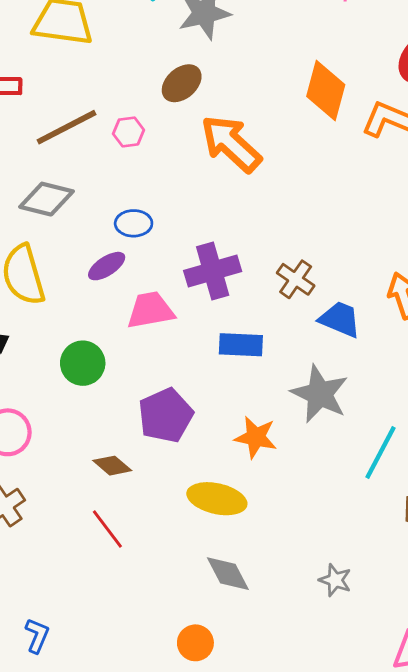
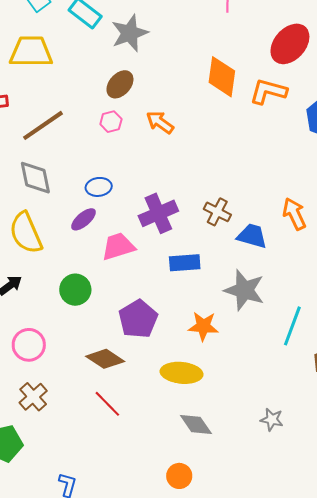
pink hexagon: (129, 132) -> (111, 122), moved
orange arrow: (231, 144) -> (160, 122), size x0.6
gray diamond: (47, 199) -> (35, 178), turned 72
brown diamond: (112, 466) -> (105, 359), size x1.4

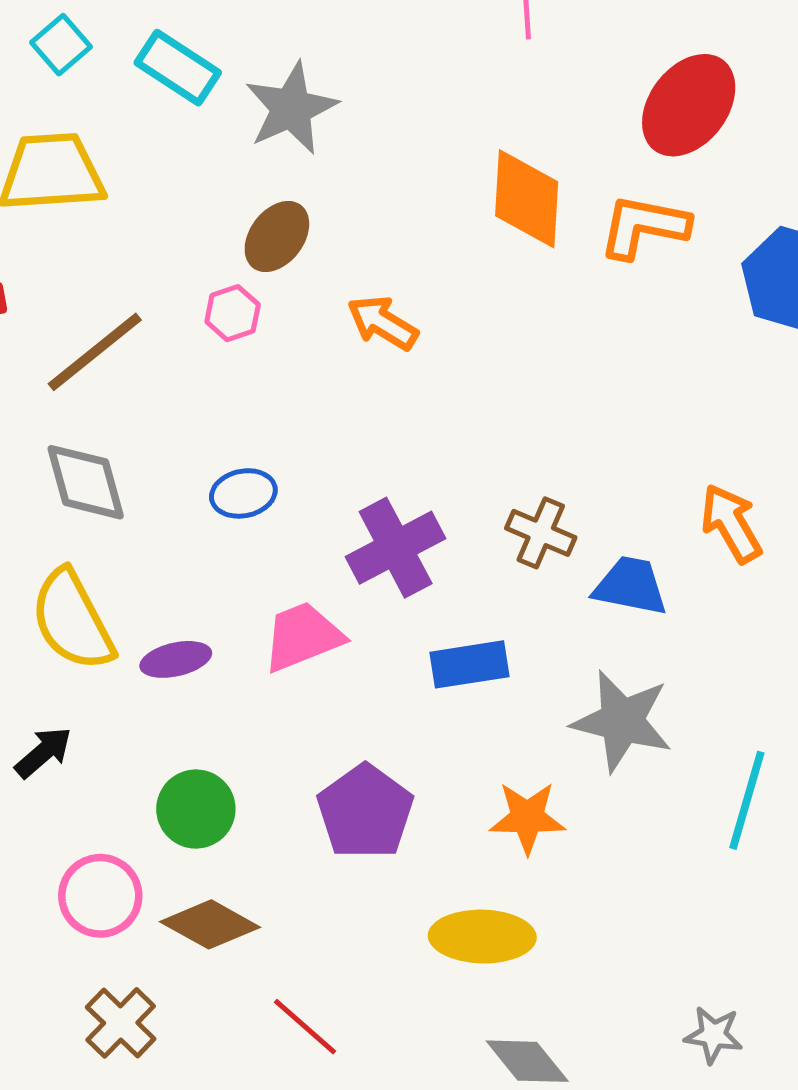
pink hexagon: (111, 122) -> (233, 313), moved
purple ellipse: (83, 219) -> (176, 659), moved, turned 32
green circle: (75, 290) -> (196, 809), moved
brown diamond: (105, 359) -> (210, 924), moved

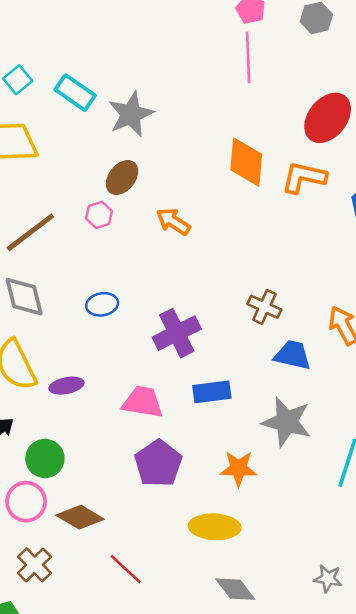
brown cross: (541, 533) -> (264, 307), moved
pink trapezoid: (303, 637) -> (143, 402), moved, turned 30
green circle: (196, 809) -> (45, 458), moved

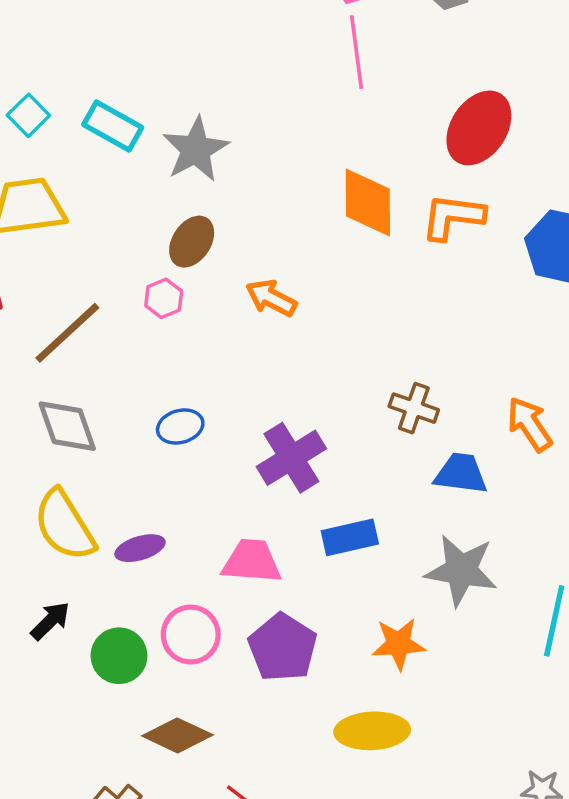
pink circle: (26, 502) -> (191, 635), moved

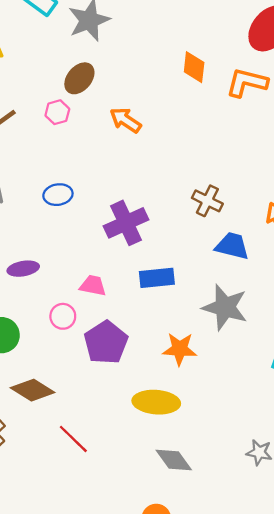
orange diamond: (368, 203) -> (194, 67), size x0.7
pink trapezoid: (252, 561) -> (93, 285), size x0.7
pink circle: (191, 635) -> (63, 316), moved, size x0.7

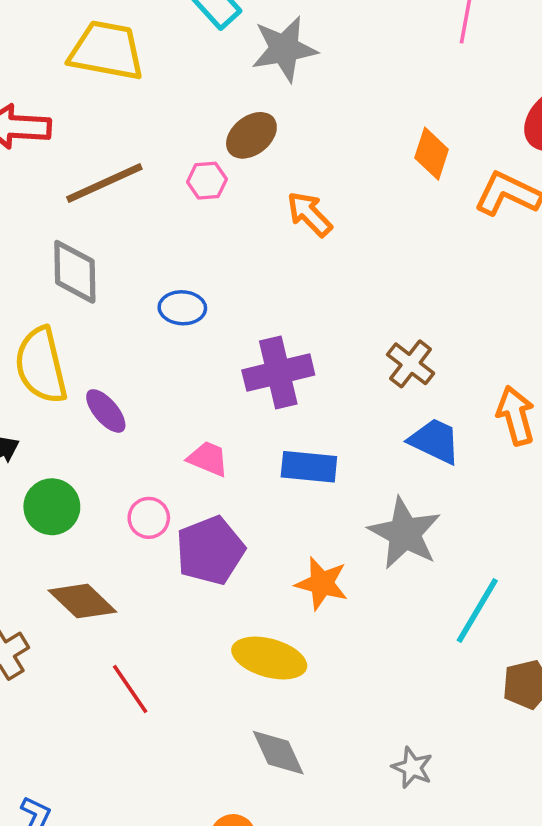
purple ellipse: (23, 269) -> (106, 411), turned 48
pink circle: (63, 316) -> (149, 518), moved

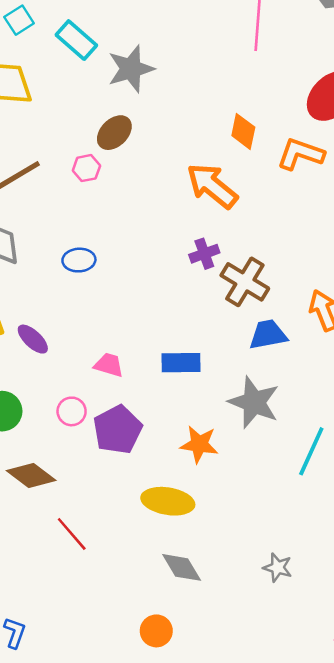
orange arrow: (309, 214) -> (212, 186), moved, size x1.5
brown cross: (411, 364) -> (245, 282), size x1.4
purple cross: (278, 372) -> (204, 254), moved, size x0.6
blue trapezoid: (435, 441) -> (268, 335), turned -30

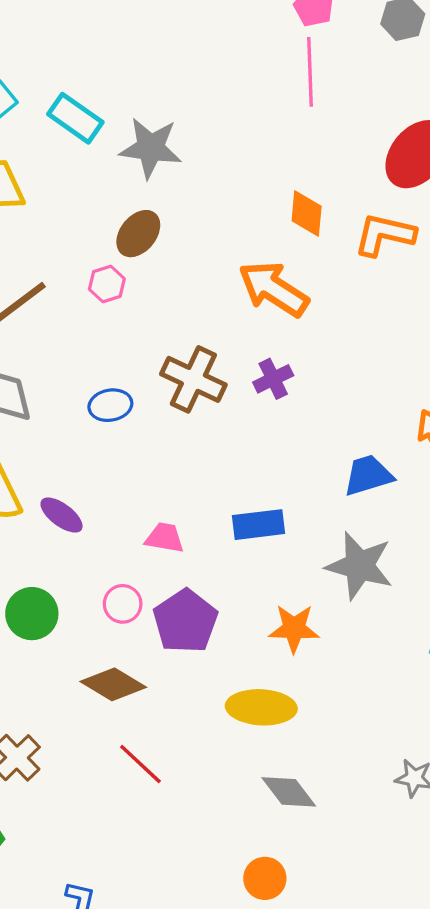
gray star: (131, 69) -> (151, 148), turned 30
brown cross: (245, 282) -> (193, 379), moved
brown diamond: (31, 475) -> (113, 684), moved

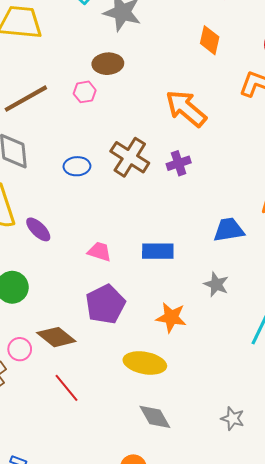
orange diamond: (307, 213) -> (210, 40), moved
brown ellipse: (138, 234) -> (108, 64), turned 40
gray star: (359, 566) -> (216, 284), size x0.6
pink circle: (123, 604) -> (20, 349), moved

